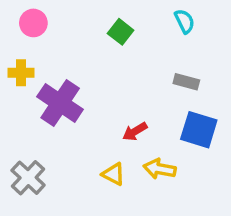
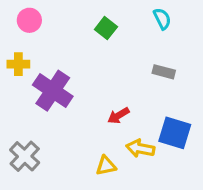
blue square: (199, 130) -> (175, 133), moved
yellow triangle: (113, 174) -> (106, 166), moved, turned -40

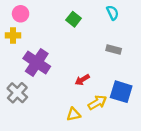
yellow cross: (18, 64) -> (13, 35), moved
yellow arrow: (140, 148) -> (97, 102), turned 138
gray cross: (25, 156) -> (17, 93), moved

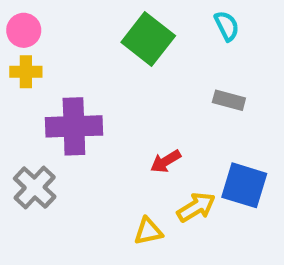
pink circle: (21, 14) -> (24, 30), moved
green square: (74, 19) -> (148, 39), size x1.6
purple cross: (37, 62) -> (74, 126), turned -36

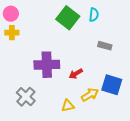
cyan semicircle: (227, 26) -> (94, 15), moved, turned 32
purple cross: (74, 126) -> (47, 65), moved
gray cross: (35, 187) -> (26, 97), moved

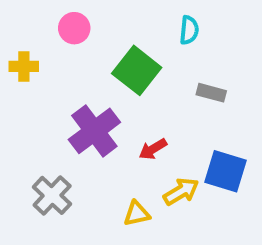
pink circle: (11, 14) -> (74, 28), moved
green square: (68, 18) -> (137, 70), moved
purple cross: (47, 65) -> (94, 131), turned -35

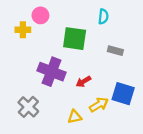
yellow cross: (24, 66) -> (23, 30), moved
green square: (137, 70) -> (75, 39), turned -30
purple cross: (94, 131) -> (51, 72), turned -32

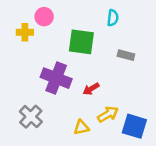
blue square: (123, 94) -> (134, 126), moved

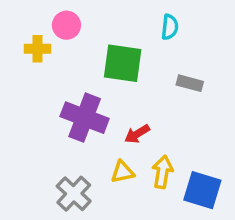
yellow arrow: (108, 114) -> (162, 172), turned -50
gray cross: (31, 117) -> (74, 194), moved
yellow triangle: (81, 127) -> (123, 172), moved

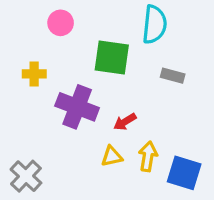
cyan semicircle: (170, 27) -> (155, 25), size x1.6
yellow cross: (37, 49) -> (34, 74), moved
gray cross: (74, 194) -> (26, 176), moved

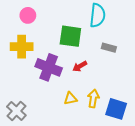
pink circle: (61, 23) -> (28, 15), moved
yellow cross: (34, 74) -> (22, 47), size x1.5
red arrow: (125, 122) -> (80, 66), moved

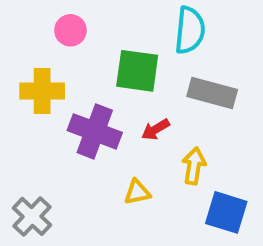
pink circle: (28, 15) -> (70, 30), moved
gray rectangle: (109, 48) -> (212, 93), size x1.6
yellow arrow: (93, 99) -> (194, 166), moved

